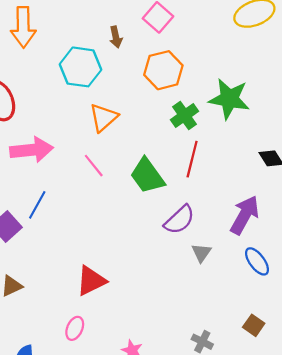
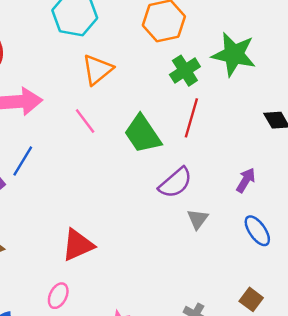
purple arrow: (245, 215) -> (246, 180), size x0.6

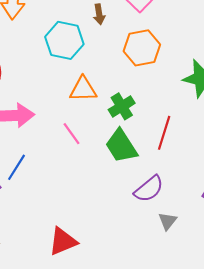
orange triangle: (97, 70) -> (83, 89), turned 36
green cross: (185, 71) -> (122, 106), moved

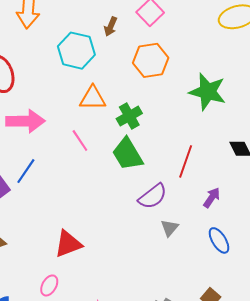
brown arrow: (99, 14) -> (111, 27), turned 30
red line: (164, 133) -> (186, 161), moved

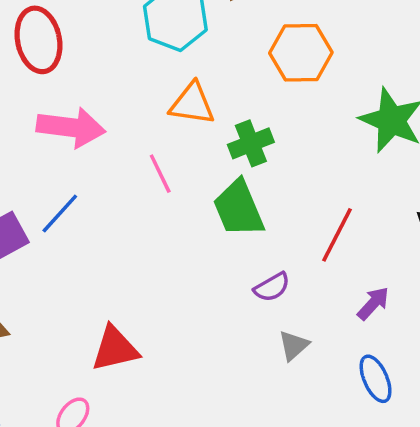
purple semicircle: (153, 196) -> (272, 287), size x0.7

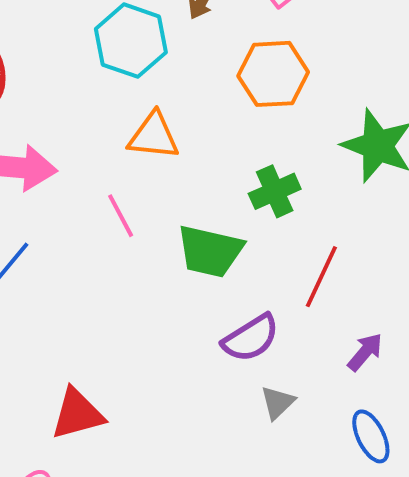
green cross: (251, 143) -> (275, 191), moved
green trapezoid: (239, 208) -> (210, 251), turned -52
purple semicircle: (272, 287) -> (251, 338), size x1.4

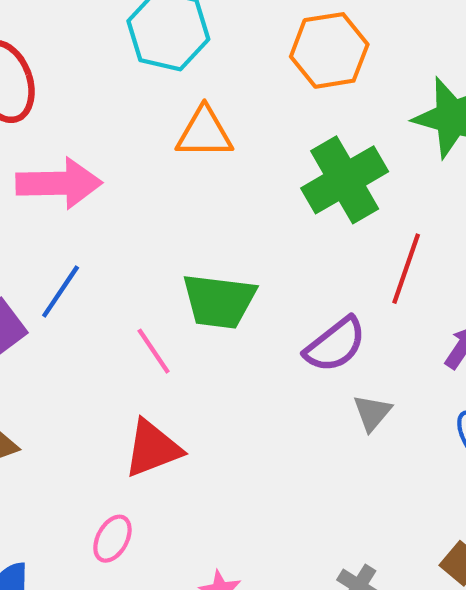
green cross: (275, 191) -> (345, 180), size x1.5
pink line: (121, 216) -> (154, 351), moved
green trapezoid: (210, 251) -> (219, 301), moved

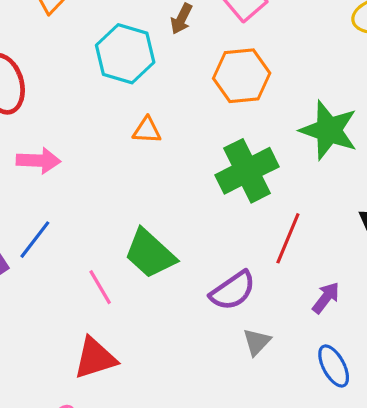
orange triangle: (204, 133) -> (147, 130), size x0.7
pink arrow: (59, 183) -> (39, 161), size x0.7
green trapezoid: (219, 301) -> (150, 254), turned 32

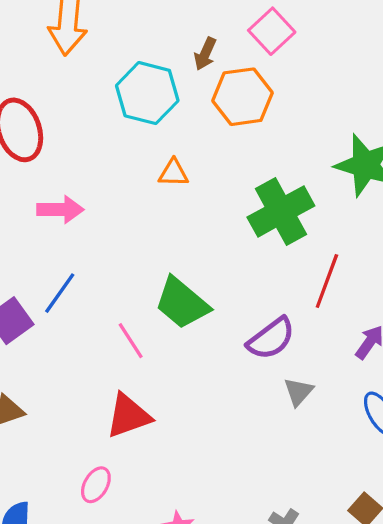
orange hexagon: (242, 76) -> (243, 97), moved

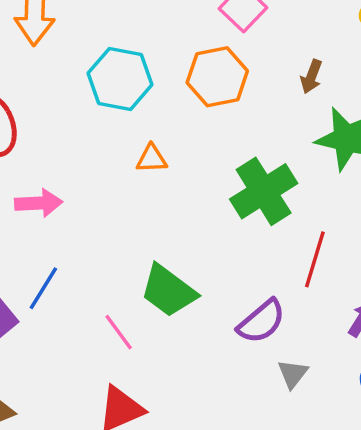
brown arrow: (205, 54) -> (311, 77), moved

